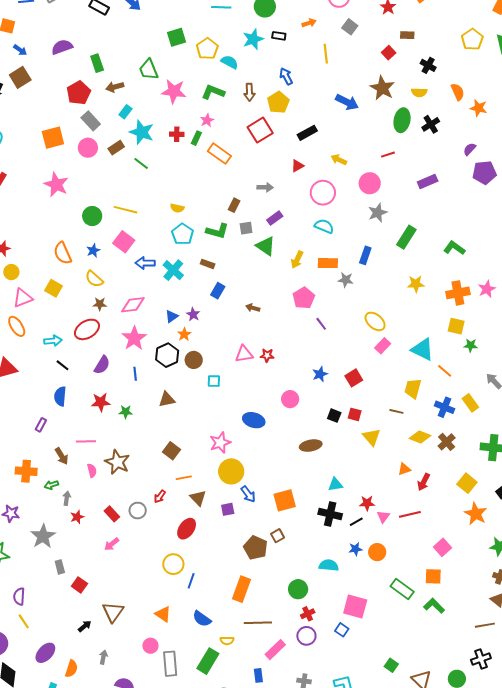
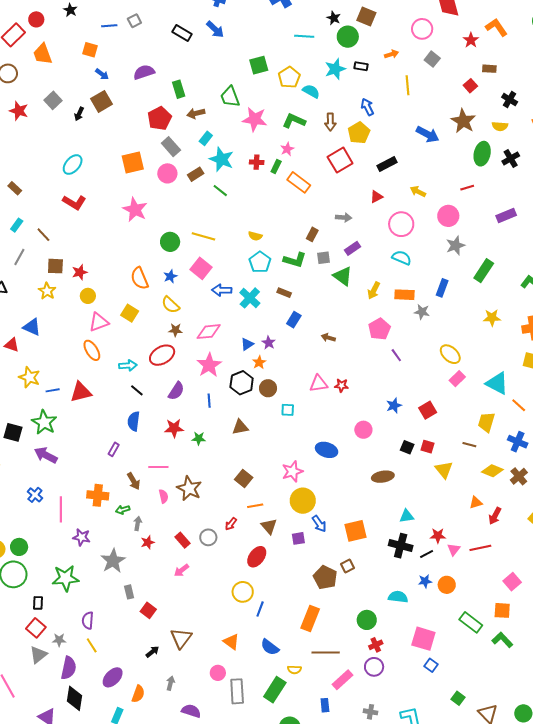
blue square: (342, 630) -> (431, 665), moved

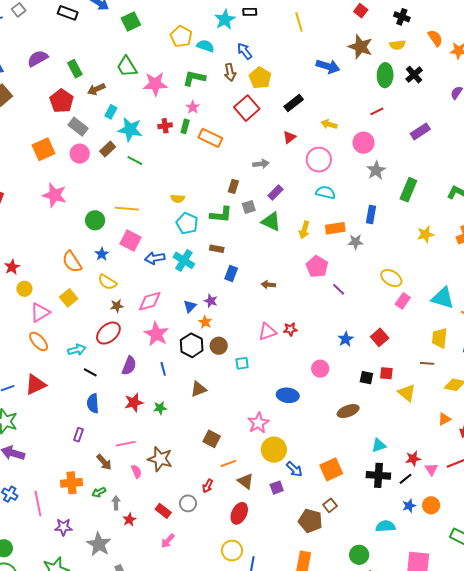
green square: (259, 65) -> (131, 21), moved
blue arrow: (367, 107) -> (245, 51), moved
yellow square: (130, 313) -> (69, 298), turned 30

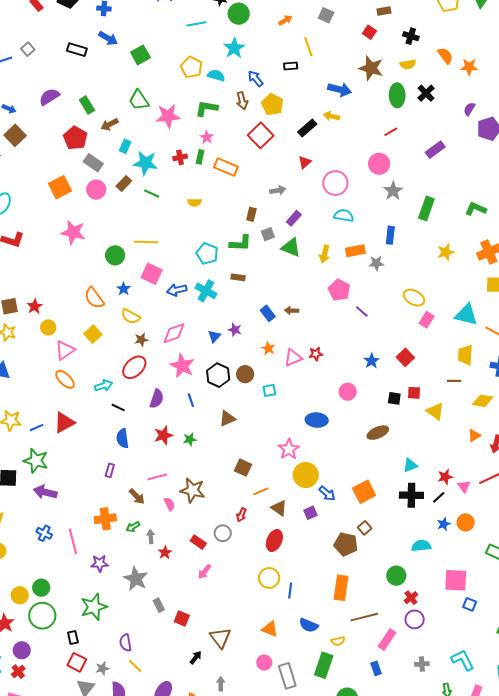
black rectangle: (250, 12) -> (291, 66), moved
yellow arrow: (329, 124) -> (331, 116), moved
yellow semicircle: (178, 199) -> (194, 202), moved
blue rectangle: (231, 273) -> (268, 313), moved, turned -56
orange star: (205, 322) -> (268, 348), moved

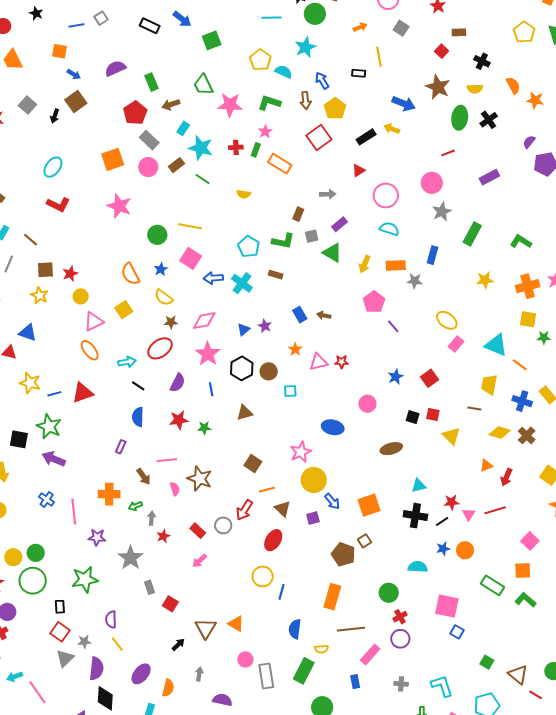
red arrow: (241, 515) -> (244, 510), size x1.5
blue semicircle: (309, 625) -> (295, 629), turned 66
orange triangle: (270, 629) -> (236, 624), moved

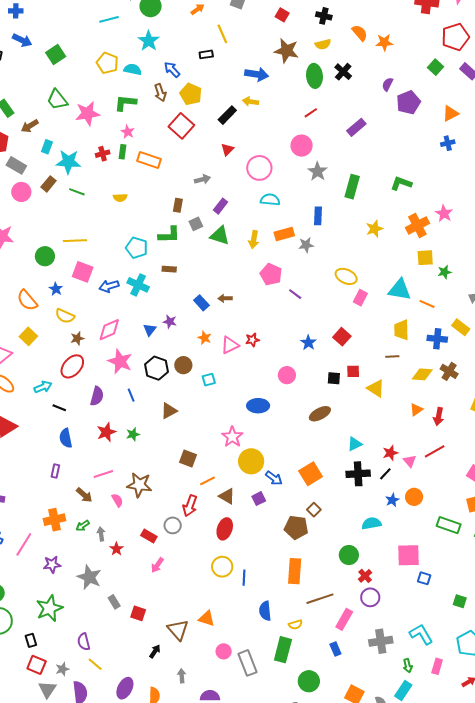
pink line: (74, 511) -> (24, 544), turned 50
gray cross: (401, 684) -> (381, 641), size x1.6

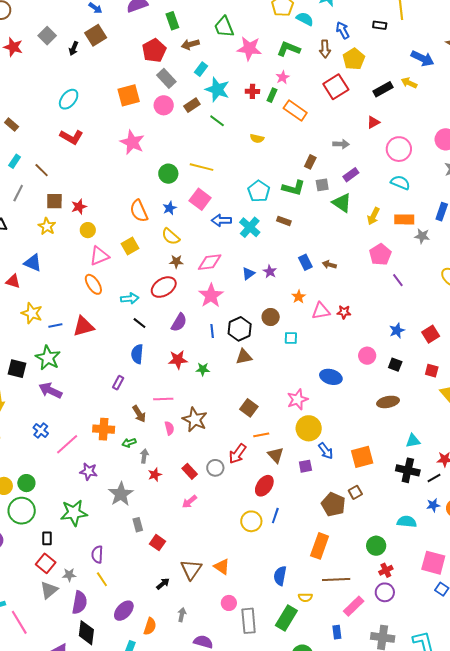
black hexagon: (156, 368) -> (240, 329), moved
black square: (334, 378) -> (395, 365), moved
blue line: (244, 578) -> (275, 516), moved

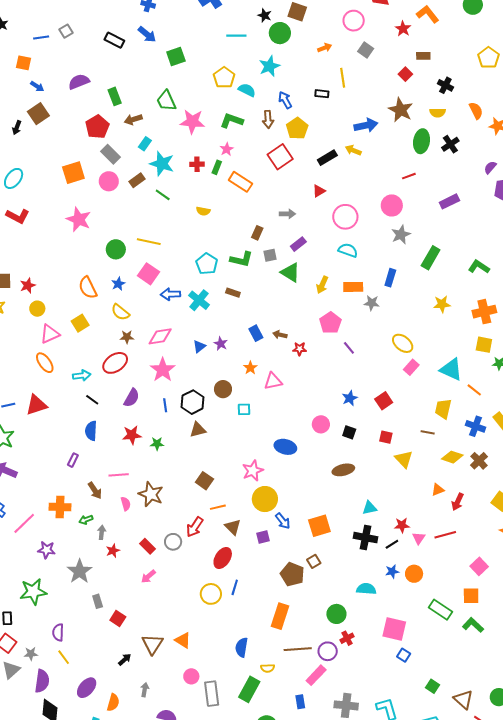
blue arrow: (423, 58) -> (366, 125), turned -35
red star: (344, 312) -> (300, 349), moved
purple circle: (385, 592) -> (328, 651), moved

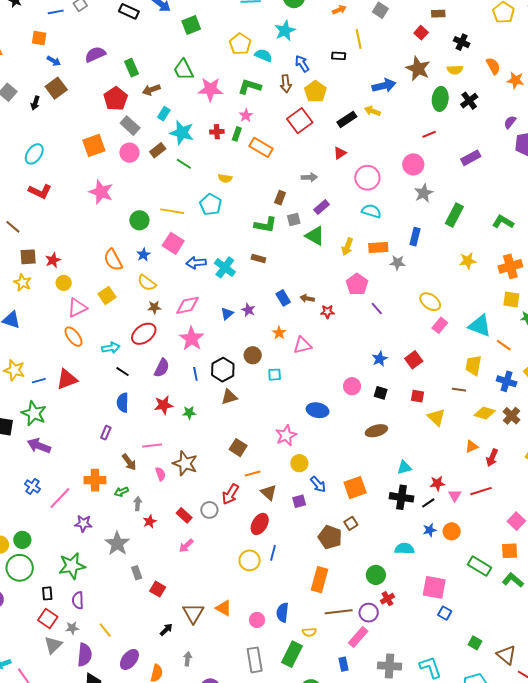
cyan pentagon: (207, 264) -> (211, 204), moved
yellow circle: (265, 499) -> (299, 463), size x0.7
purple semicircle: (58, 632) -> (78, 600), moved
pink circle: (191, 676) -> (257, 620), moved

